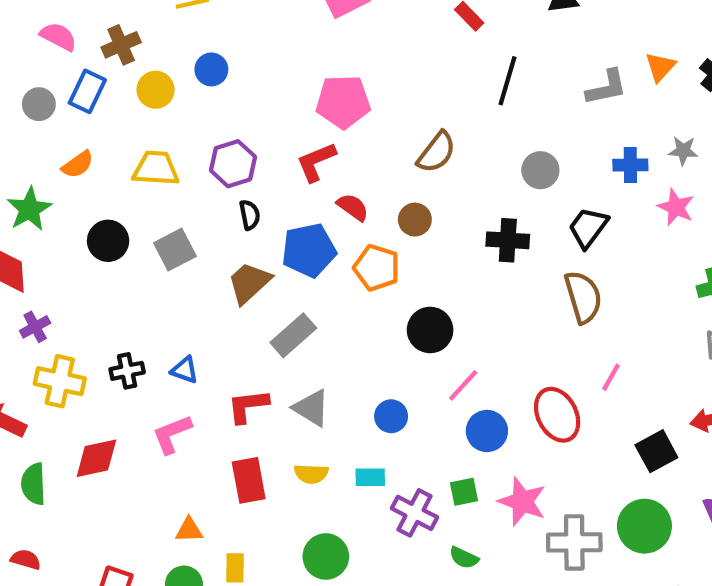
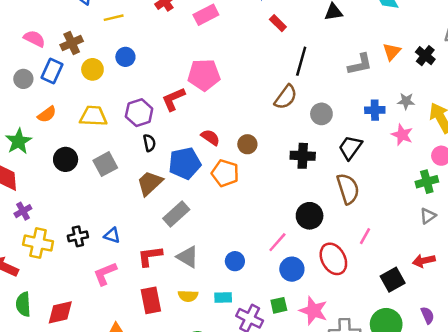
brown semicircle: (436, 152) -> (286, 97), moved
red L-shape: (316, 162) -> (173, 99), moved
black circle: (430, 330) -> (310, 216), moved
red diamond: (96, 458) -> (60, 312), moved

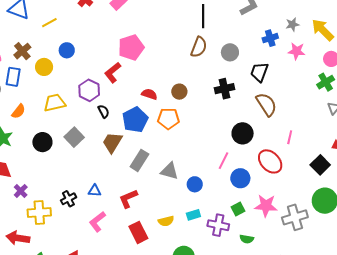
gray triangle: (188, 257) -> (169, 171), moved

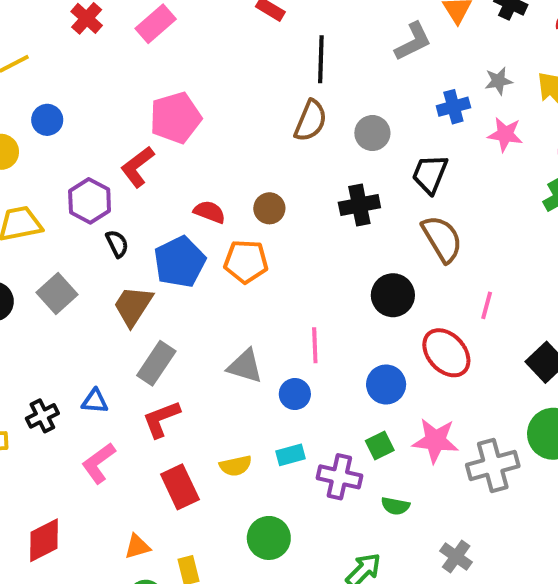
gray rectangle: (139, 160) -> (156, 363), moved
pink line: (223, 161) -> (315, 345), moved, turned -30

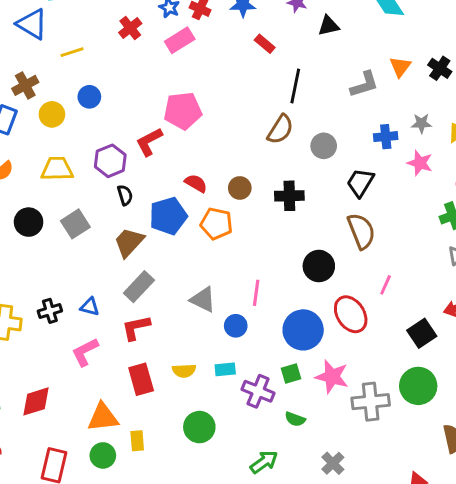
black cross: (359, 205) -> (289, 196), moved
blue circle: (386, 384) -> (303, 330), size x1.4
orange triangle: (137, 547) -> (103, 417), size x1.6

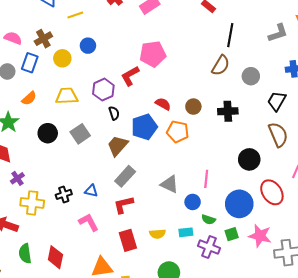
pink L-shape: (85, 352) -> (89, 222), turned 90
red diamond: (36, 401) -> (55, 257), turned -60
green semicircle: (295, 419) -> (208, 220), moved

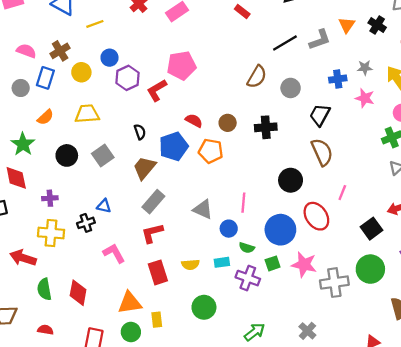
black line: (230, 35) -> (285, 43), moved, turned 50
purple hexagon: (103, 90) -> (127, 78), moved
purple cross: (17, 178) -> (50, 198), moved, turned 32
blue triangle: (91, 191) -> (104, 206), moved

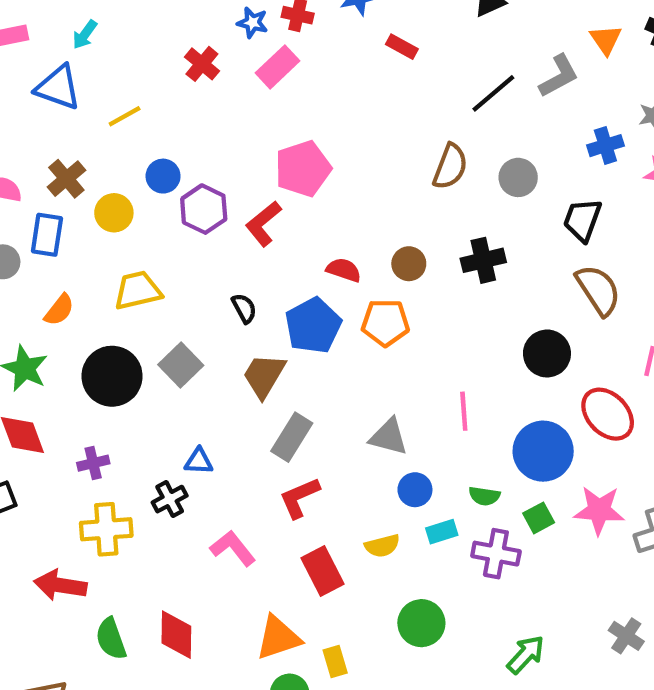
black circle: (67, 155) -> (112, 376), size x1.4
blue circle: (229, 229) -> (415, 490), moved

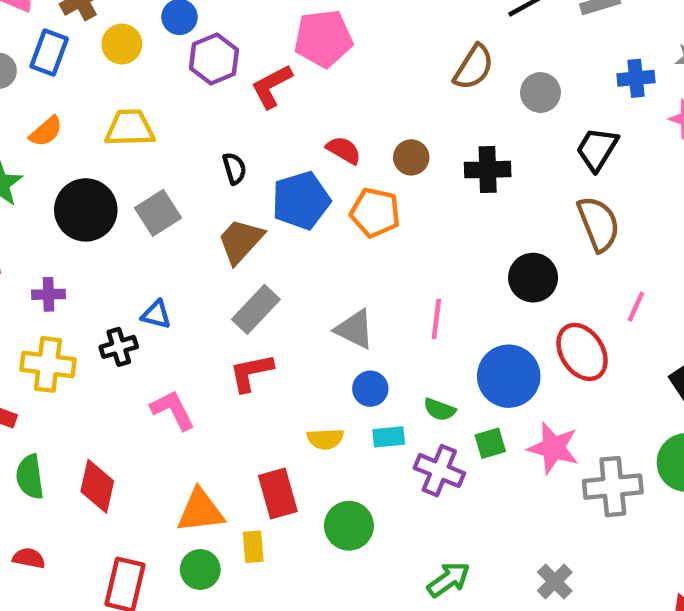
red rectangle: (322, 571) -> (278, 493), moved

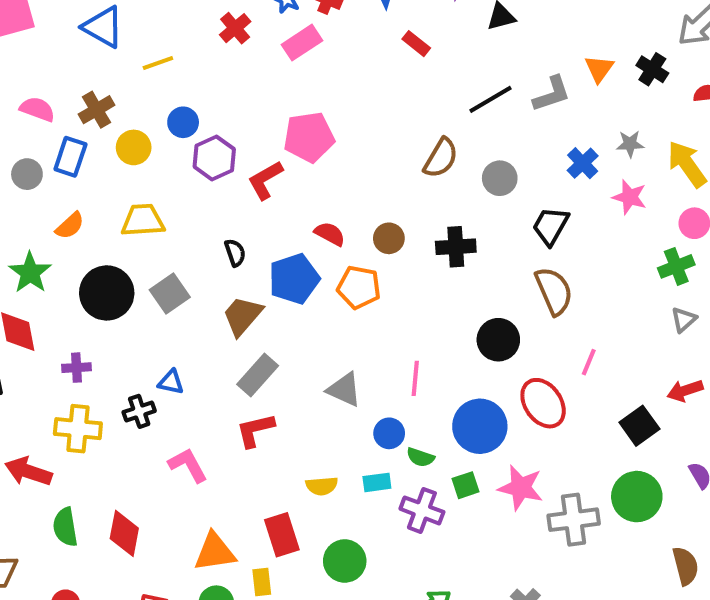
blue cross: (636, 78) -> (583, 163), turned -36
blue circle: (370, 389) -> (389, 433), moved

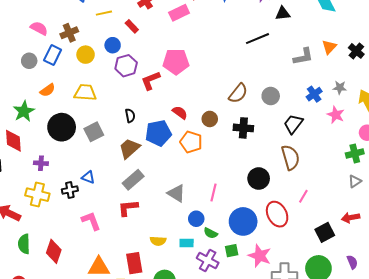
red rectangle: (416, 44) -> (132, 26), moved
black line: (491, 99) -> (257, 39), moved
brown semicircle: (441, 158) -> (238, 93), moved

